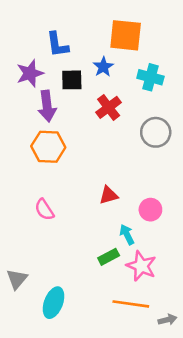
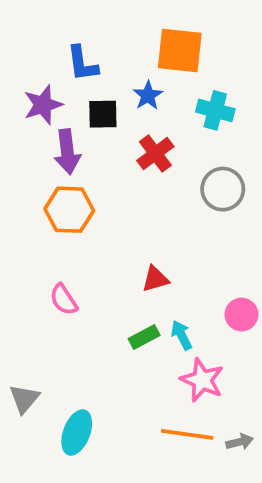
pink circle: (150, 210) -> (241, 315), moved
green rectangle: (109, 257) -> (144, 337), moved
gray arrow: (167, 320) -> (240, 442), moved

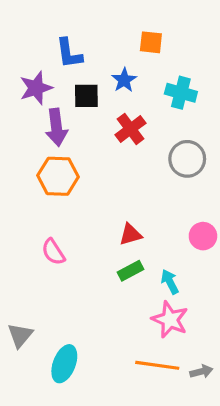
orange square: (180, 51) -> (151, 42), size x0.6
pink circle: (241, 315) -> (203, 236), moved
cyan arrow: (182, 335) -> (170, 282), moved
green rectangle: (144, 337) -> (130, 271), moved

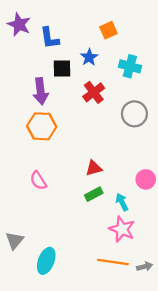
orange square: (151, 42) -> (108, 30), turned -30
purple star: (36, 88) -> (19, 24), moved, turned -30
pink circle: (203, 236) -> (146, 179), moved

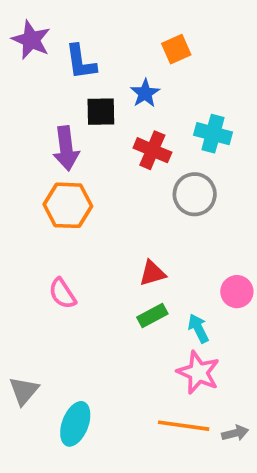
cyan cross: (130, 66) -> (213, 134), moved
red cross: (94, 92) -> (152, 150), turned -30
gray circle: (134, 114) -> (195, 194), moved

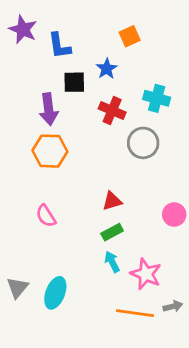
cyan arrow: (198, 328) -> (112, 262), moved
cyan ellipse: (75, 424) -> (55, 293), moved
gray arrow: (235, 433) -> (173, 306), moved

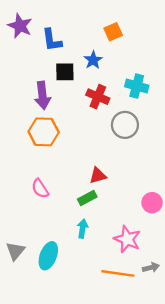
pink circle: (174, 215) -> (152, 203), moved
green rectangle: (112, 232) -> (87, 198), moved
cyan arrow: (112, 262) -> (82, 229), moved, turned 36

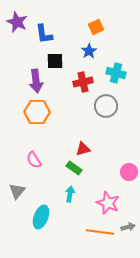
blue star: (93, 60) -> (89, 51), moved
red cross: (98, 97) -> (83, 82), turned -36
green rectangle: (87, 198) -> (74, 168), turned 63
gray triangle: (15, 251) -> (17, 191), moved

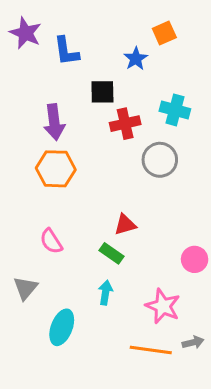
orange square: (96, 27) -> (164, 33), moved
blue star: (89, 51) -> (136, 59), moved
black square: (55, 61) -> (102, 92), moved

